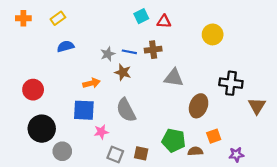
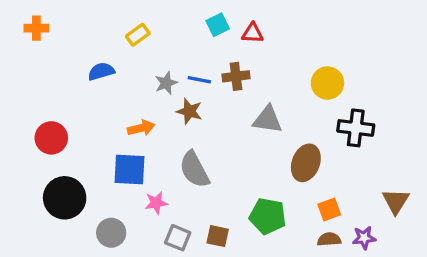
yellow rectangle: (58, 18) -> (138, 35), moved
yellow circle: (213, 34) -> (327, 83), moved
brown triangle: (257, 106) -> (396, 201), moved
gray circle: (62, 151) -> (111, 233), moved
brown semicircle: (195, 151) -> (329, 239), moved

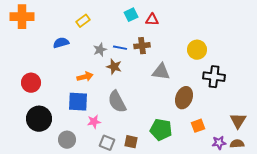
orange cross: (36, 28) -> (22, 17), size x1.6
brown semicircle: (329, 239) -> (237, 144), moved

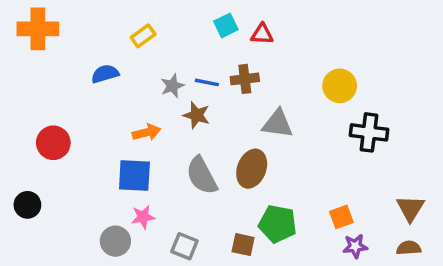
brown ellipse: (184, 98) -> (252, 169), moved
black circle: (39, 119) -> (27, 205), moved, size x0.6
pink star: (94, 122) -> (143, 217), moved
brown square: (131, 142) -> (243, 245), moved
purple star: (219, 143) -> (355, 246), moved

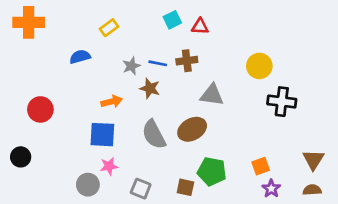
brown ellipse: (252, 169) -> (192, 129), turned 40
purple star: (355, 246) -> (271, 189), turned -30

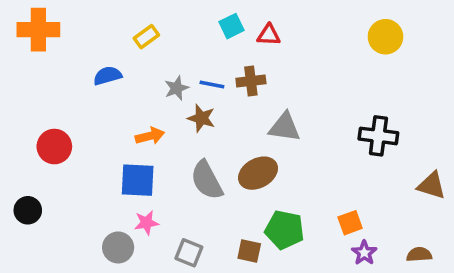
yellow circle: (259, 66) -> (385, 37), moved
brown triangle: (313, 160) -> (432, 185), moved, turned -45

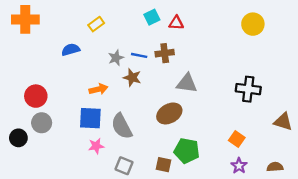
gray semicircle: (207, 180) -> (122, 126), moved
orange square: (350, 223) -> (237, 139), moved, turned -35
gray circle: (118, 247) -> (42, 123), moved

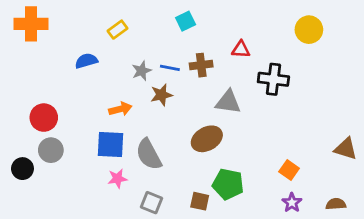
red triangle: (176, 23) -> (241, 49), moved
brown star: (132, 77) -> (161, 95), turned -30
black cross: (248, 89) -> (273, 79), moved

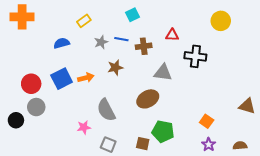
blue line: (170, 68) -> (121, 39), moved
gray star: (142, 71) -> (101, 42), moved
blue square: (110, 144) -> (62, 79), moved, turned -30

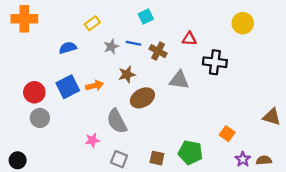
brown cross: (144, 46) -> (158, 51), turned 35
brown ellipse: (148, 99) -> (142, 98), moved
black circle: (16, 120) -> (18, 160), moved
green pentagon: (163, 131) -> (190, 152), moved
purple star: (209, 145) -> (243, 159), moved

